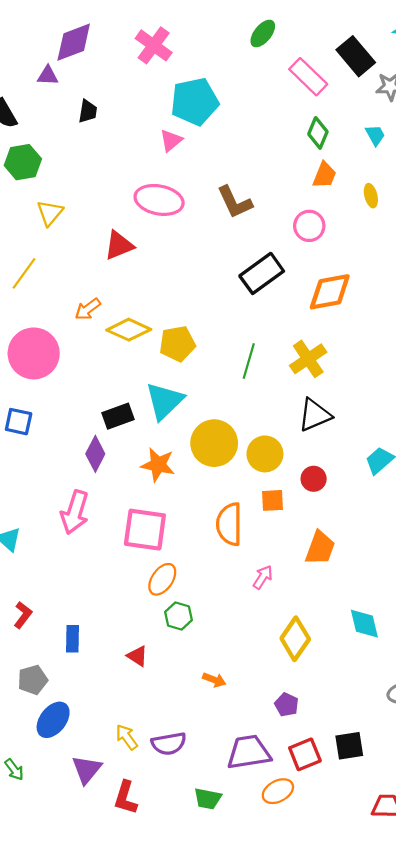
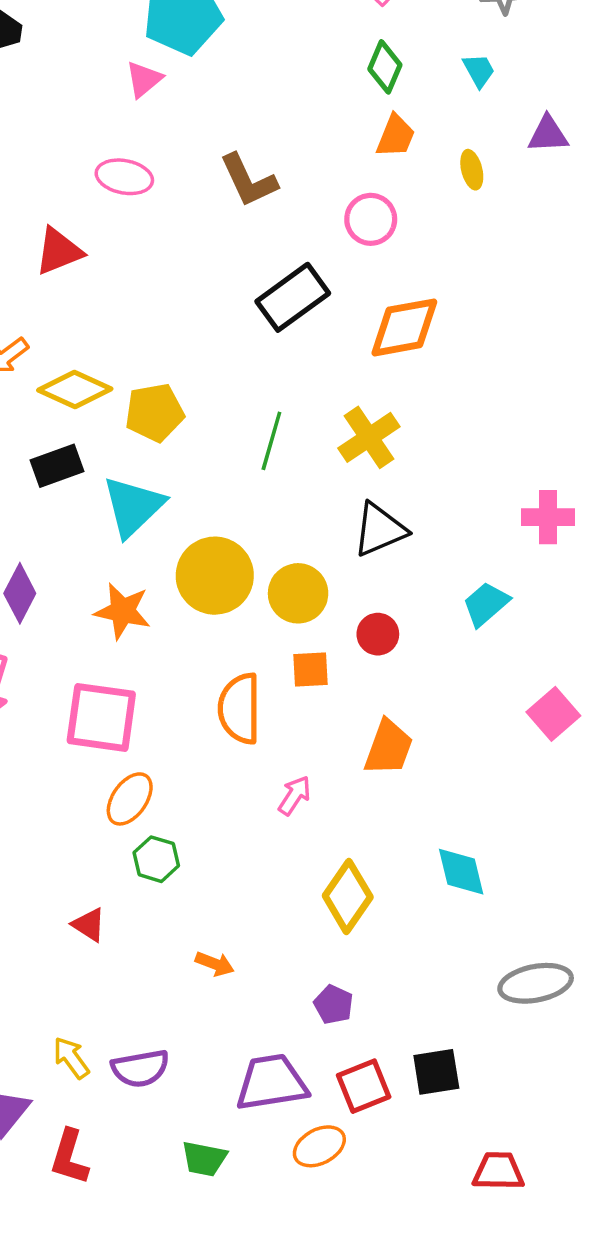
pink ellipse: (159, 200) -> (124, 177), size x0.7
black rectangle: (118, 416) -> (57, 466), moved

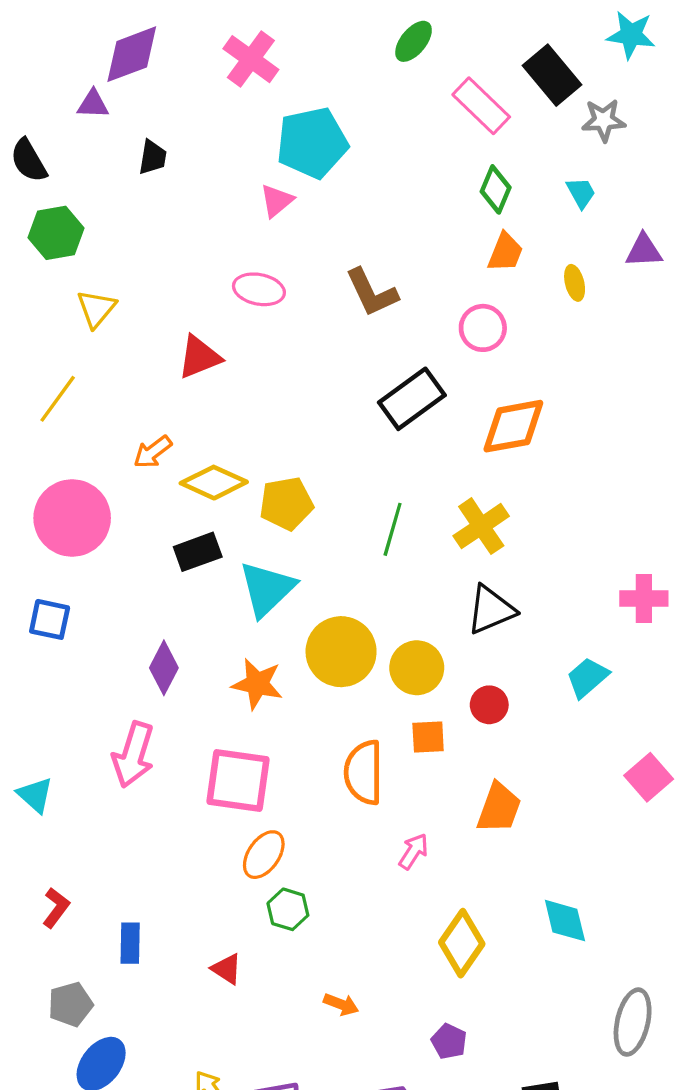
gray ellipse: (536, 983) -> (633, 1022), turned -66

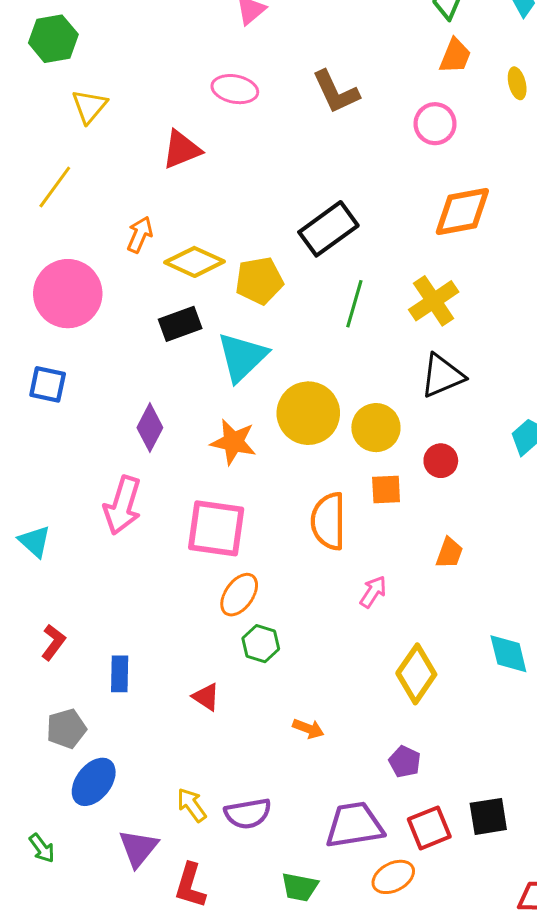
black rectangle: (412, 399) -> (328, 229), moved
orange arrow: (153, 452) -> (140, 235), turned 150
orange trapezoid: (499, 808) -> (449, 553), size x0.7

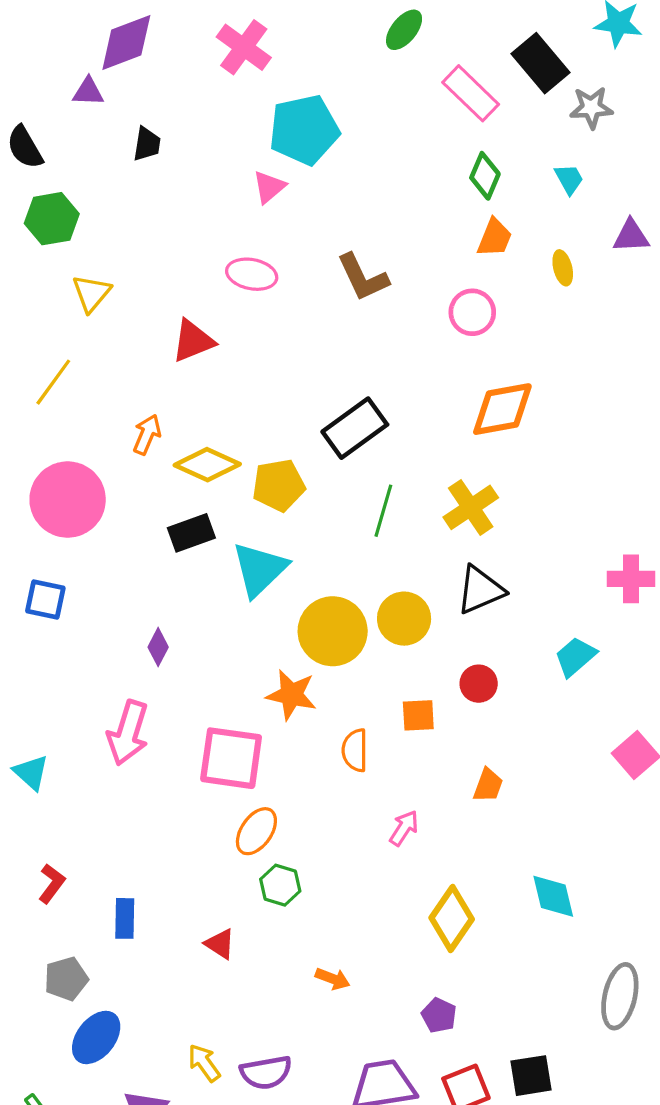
purple diamond: (150, 428) -> (158, 647), size x0.7
yellow circle: (376, 428) -> (404, 619), moved
orange star: (233, 442) -> (291, 695), moved
orange semicircle: (328, 521) -> (355, 750), size x0.7

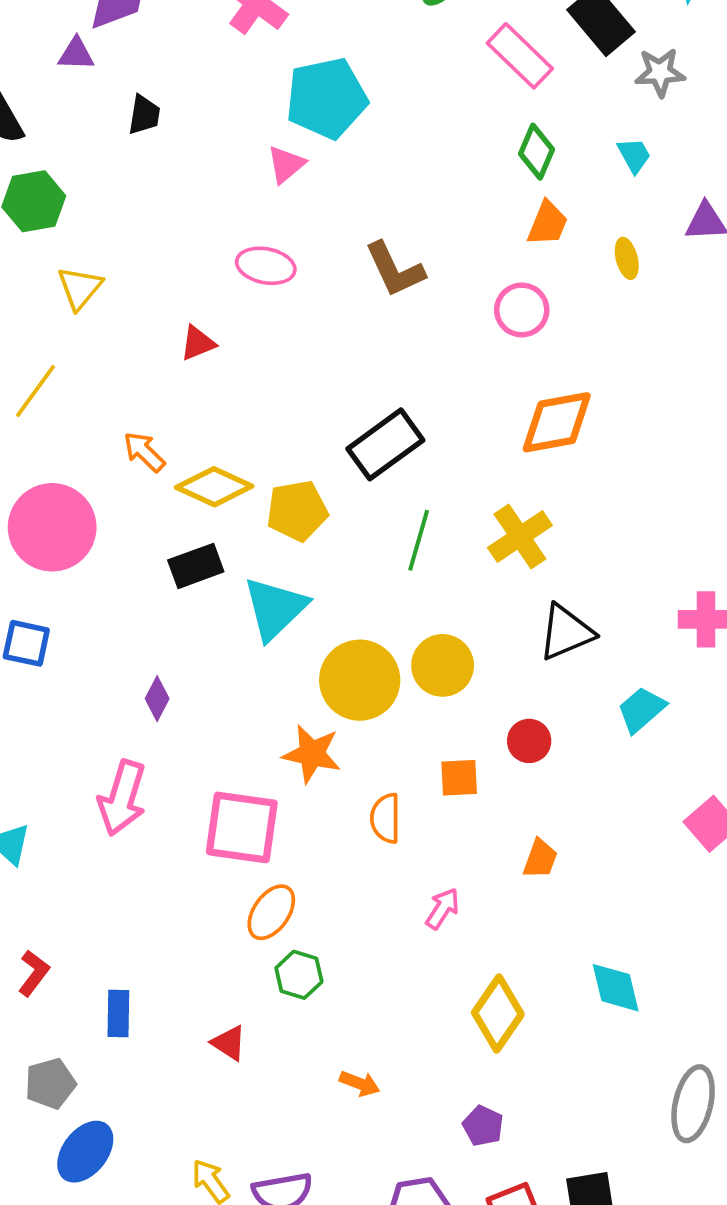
red triangle: (193, 341) -> (198, 343), size x0.7
orange arrow: (147, 434) -> (144, 452), turned -69
black triangle: (480, 590) -> (566, 632), moved

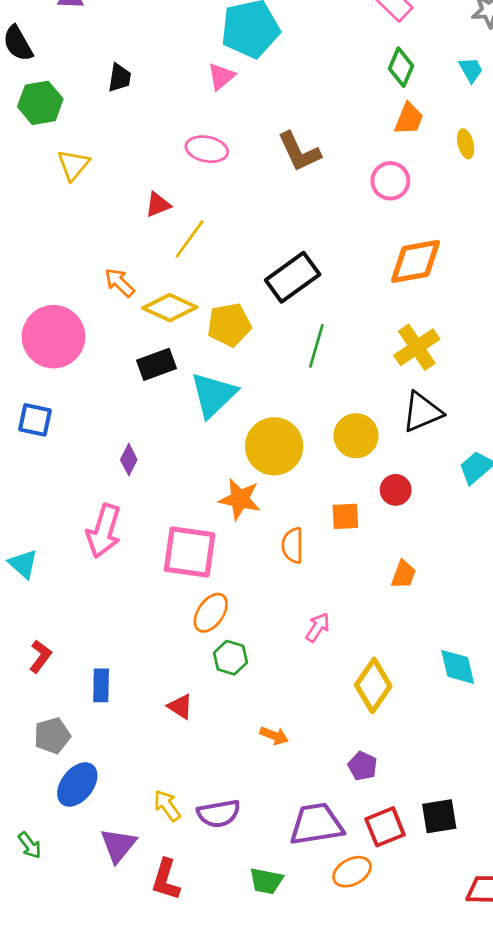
black trapezoid: (144, 115) -> (120, 78), moved
yellow line: (36, 391) -> (190, 239), moved
yellow cross: (520, 536) -> (417, 347), moved
yellow circle: (443, 665) -> (356, 436), moved
pink arrow: (443, 909) -> (318, 627), moved

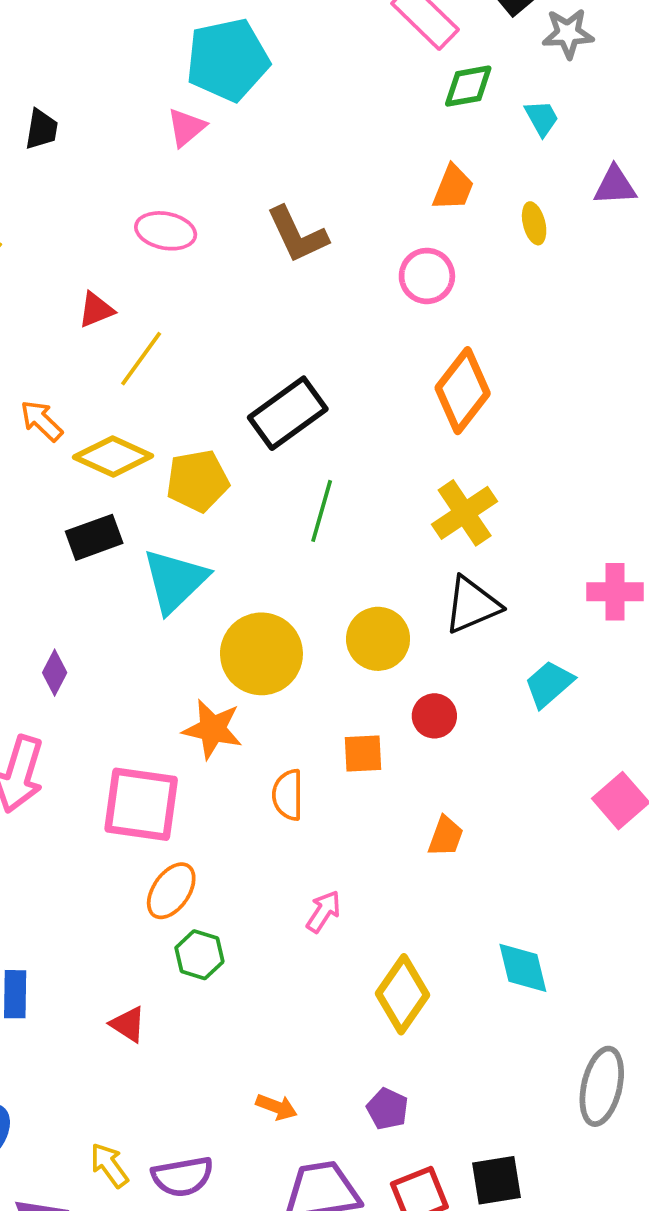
green diamond: (401, 67) -> (468, 86), moved, turned 57
orange diamond: (415, 261) -> (463, 391), turned -42
orange arrow: (274, 736) -> (277, 1107), moved

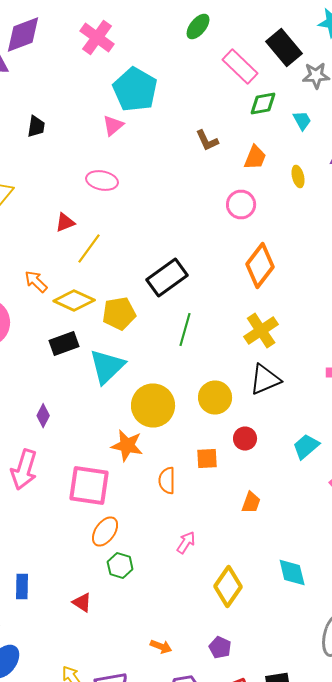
cyan pentagon: (228, 60) -> (135, 90), turned -30
brown L-shape: (297, 235) -> (207, 140), moved, size x0.7
cyan trapezoid: (549, 684) -> (306, 446), moved

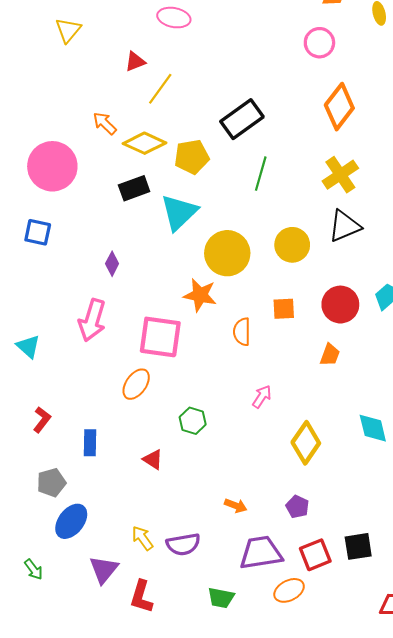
red circle: (245, 438) -> (340, 305), moved, size x1.5
orange ellipse: (105, 532) -> (136, 384), moved

